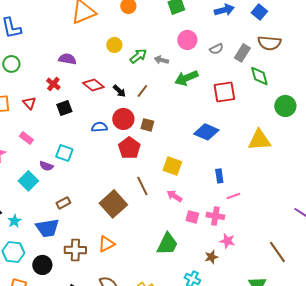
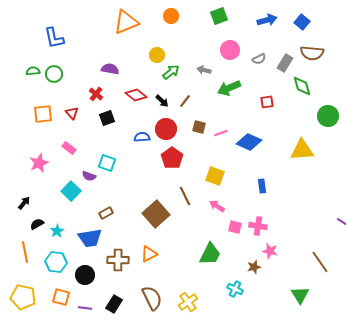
green arrow: (138, 56) -> (171, 72), moved
red square: (224, 92) -> (267, 102), size x0.6
brown square: (147, 125) -> (199, 127), moved
pink line: (233, 196) -> (221, 133), moved

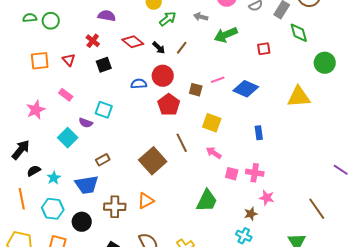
brown square: (199, 127) -> (196, 90), moved
black arrow: (24, 203) -> (21, 150), size x1.5
cyan cross: (235, 289) -> (244, 236), moved

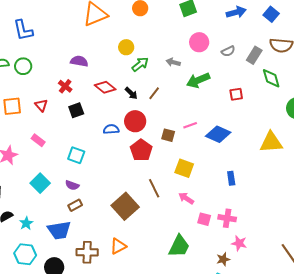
purple semicircle: (86, 123) -> (72, 185), moved

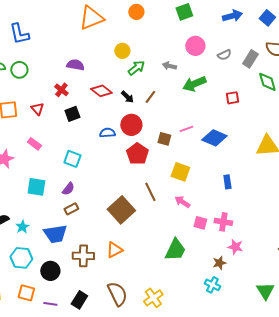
cyan square: (40, 183) -> (36, 187), turned -36
purple semicircle: (72, 185) -> (68, 189), turned -72

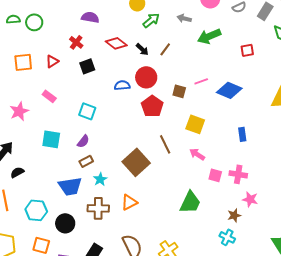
red triangle: (37, 109) -> (52, 61), turned 40
cyan star: (22, 227) -> (100, 179), moved

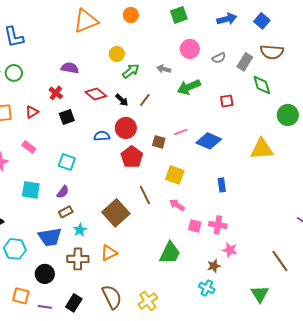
cyan hexagon: (36, 210) -> (15, 249), moved

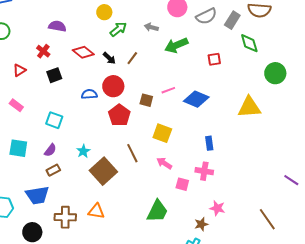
gray semicircle: (219, 58) -> (206, 16), size x1.5
pink cross: (218, 225) -> (204, 171), moved
cyan star: (80, 230) -> (83, 151), moved
orange triangle: (109, 253) -> (96, 211), turned 36

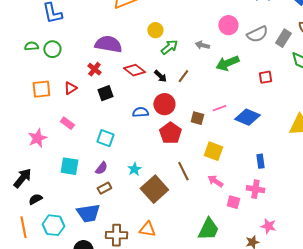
purple semicircle: (57, 26) -> (108, 44), size x1.5

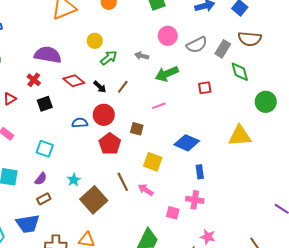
pink line: (219, 108) -> (159, 106), moved
blue diamond: (247, 117) -> (187, 143), moved
pink arrow: (215, 181) -> (146, 190), moved

